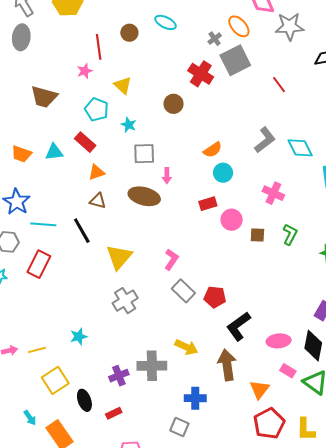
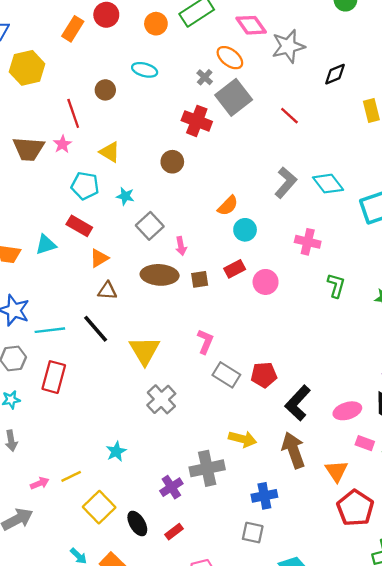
brown trapezoid: (44, 97) -> (29, 149), moved
gray square: (144, 154) -> (150, 226), turned -30
brown square: (257, 235) -> (200, 279), moved

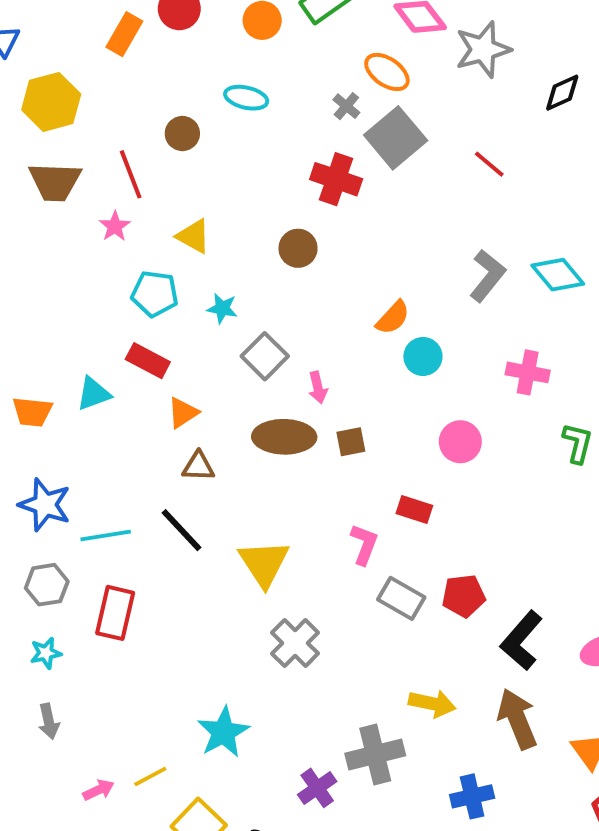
brown trapezoid: (29, 149) -> (55, 182), moved
red rectangle: (235, 269) -> (414, 509), moved, turned 48
cyan star: (116, 451) -> (223, 732), size x1.5

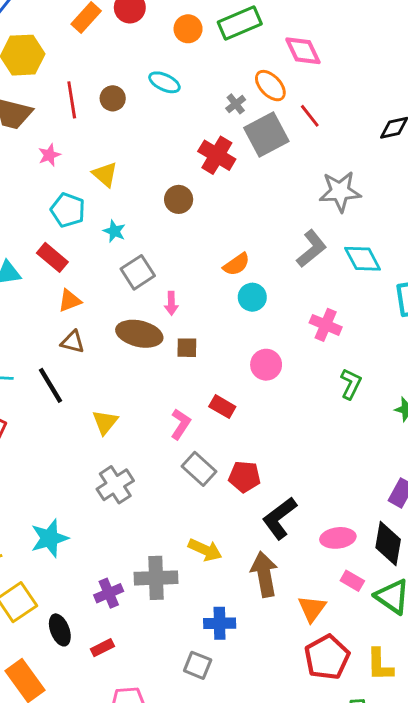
gray star: (483, 49) -> (340, 191), moved
red line: (489, 164) -> (310, 116), moved
red line: (131, 174) -> (72, 100), moved
yellow triangle: (264, 563) -> (105, 422), size x0.7

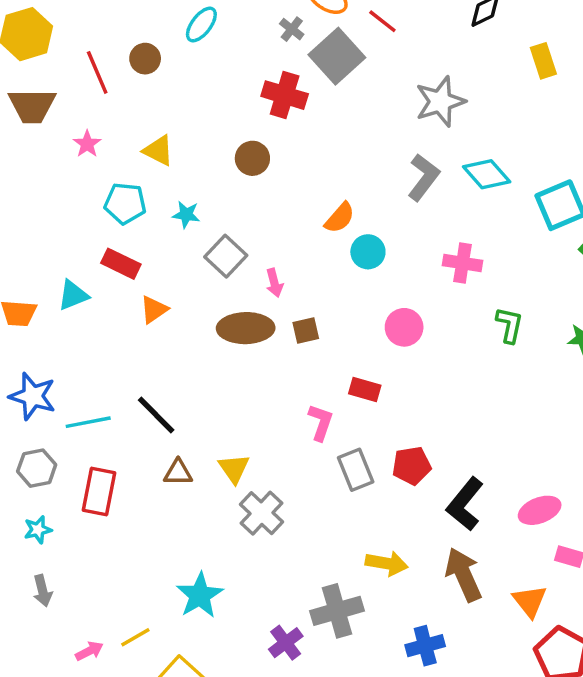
cyan ellipse: (164, 82) -> (201, 24), turned -64
brown triangle: (73, 342) -> (178, 473), moved
yellow triangle: (105, 422) -> (234, 468), moved
gray rectangle: (199, 469) -> (356, 470), turned 40

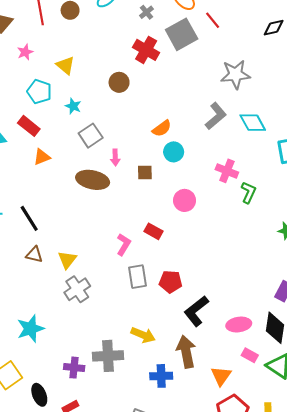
gray cross: (292, 29) -> (146, 12), moved
green L-shape: (510, 325) -> (248, 192), moved
brown square: (306, 331) -> (145, 173), moved
purple cross: (286, 643) -> (74, 368), turned 30
blue cross: (425, 646) -> (161, 376), moved

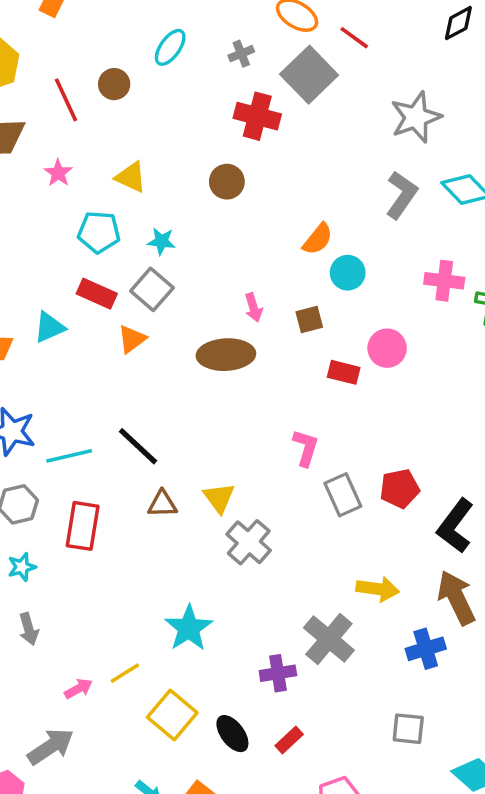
gray cross: (146, 12) -> (241, 54), turned 32
gray square: (91, 136) -> (152, 289), moved
red rectangle: (154, 231) -> (344, 372), moved
gray cross: (108, 356) -> (329, 639), turned -32

